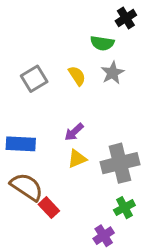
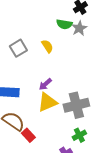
gray star: (113, 73) -> (79, 28), moved
yellow triangle: (77, 159) -> (47, 102), size x1.5

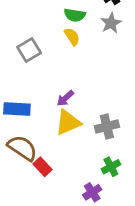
green semicircle: (64, 24) -> (75, 15), moved
yellow semicircle: (47, 46) -> (72, 37), moved
gray cross: (76, 105) -> (107, 126), size x0.7

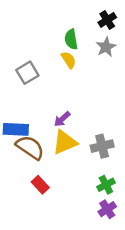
green semicircle: (75, 15) -> (71, 39), turned 72
brown semicircle: (22, 148) -> (30, 147), moved
purple cross: (92, 192) -> (107, 209), moved

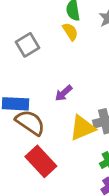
yellow triangle: (65, 142) -> (82, 128), moved
red rectangle: (40, 185) -> (41, 161), size x1.6

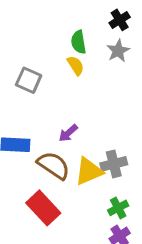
gray square: (28, 45) -> (29, 80), turned -35
brown semicircle: (30, 123) -> (54, 165), moved

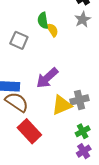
green semicircle: (79, 42) -> (43, 21), moved
purple arrow: (68, 133) -> (47, 78), size x1.6
brown semicircle: (54, 165) -> (17, 102), moved

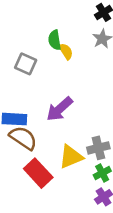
gray cross: (79, 100) -> (98, 148), moved
yellow triangle: (62, 105) -> (71, 157), moved

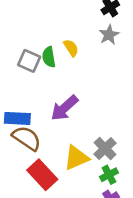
green semicircle: (55, 40) -> (49, 57), moved
gray cross: (98, 148) -> (105, 149), turned -30

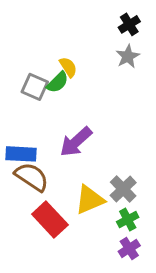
yellow semicircle: (71, 48) -> (68, 67), moved
green semicircle: (49, 57) -> (58, 82), turned -126

